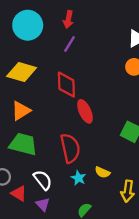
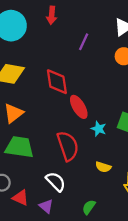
purple line: (69, 44) -> (84, 42), moved
cyan star: (78, 178) -> (98, 129), moved
white semicircle: (43, 180) -> (56, 182), moved

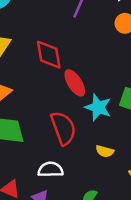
cyan star: (98, 129) -> (98, 107), size x1.5
white semicircle: (56, 182) -> (51, 169), turned -45

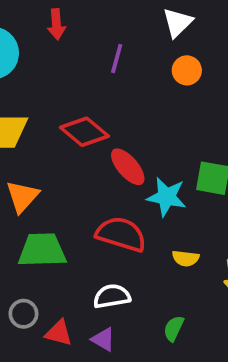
red diamond: (49, 55) -> (84, 132), turned -32
red semicircle: (63, 128) -> (121, 234), turned -44

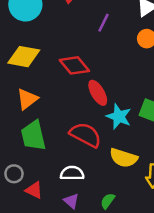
green trapezoid: (42, 250) -> (33, 136), turned -112
yellow semicircle: (186, 258) -> (124, 158), size x1.6
purple triangle: (103, 339) -> (71, 201), moved

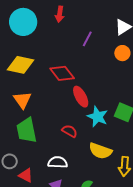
orange triangle: (27, 99) -> (22, 100), turned -30
red semicircle: (85, 135) -> (70, 131), size x0.6

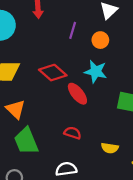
orange circle: (122, 53) -> (100, 40), moved
cyan star: (97, 117) -> (96, 72), moved
yellow semicircle: (100, 151) -> (110, 148), size x0.7

